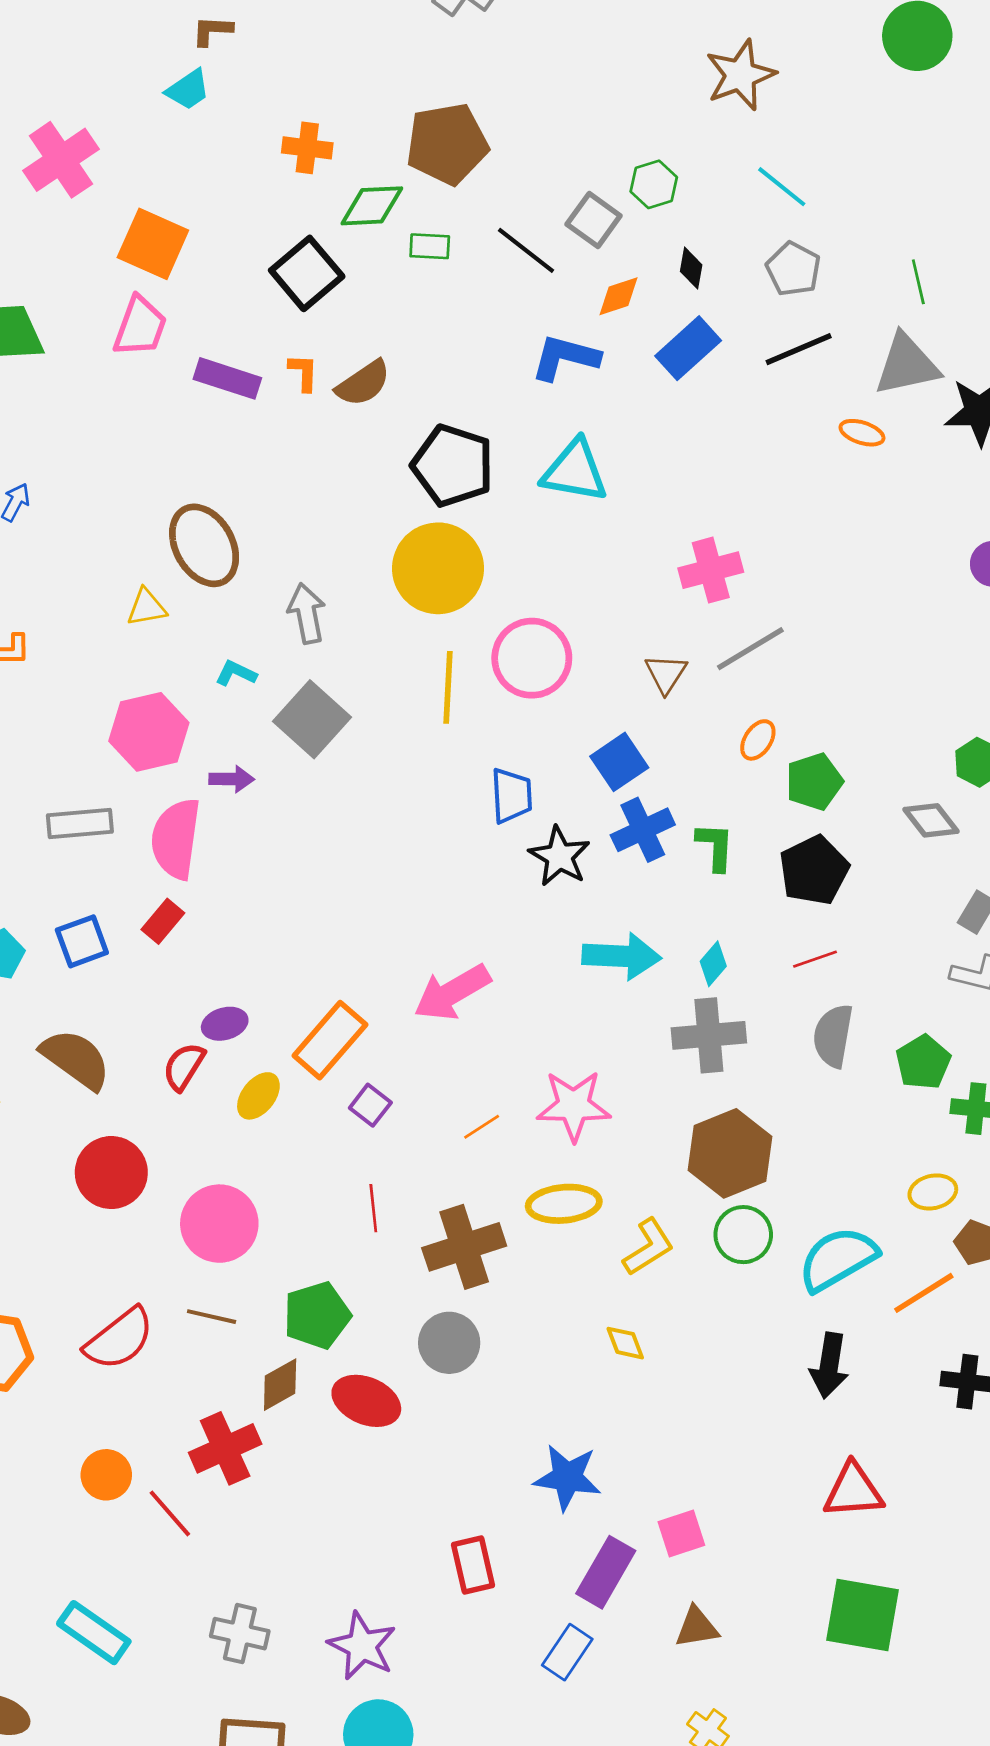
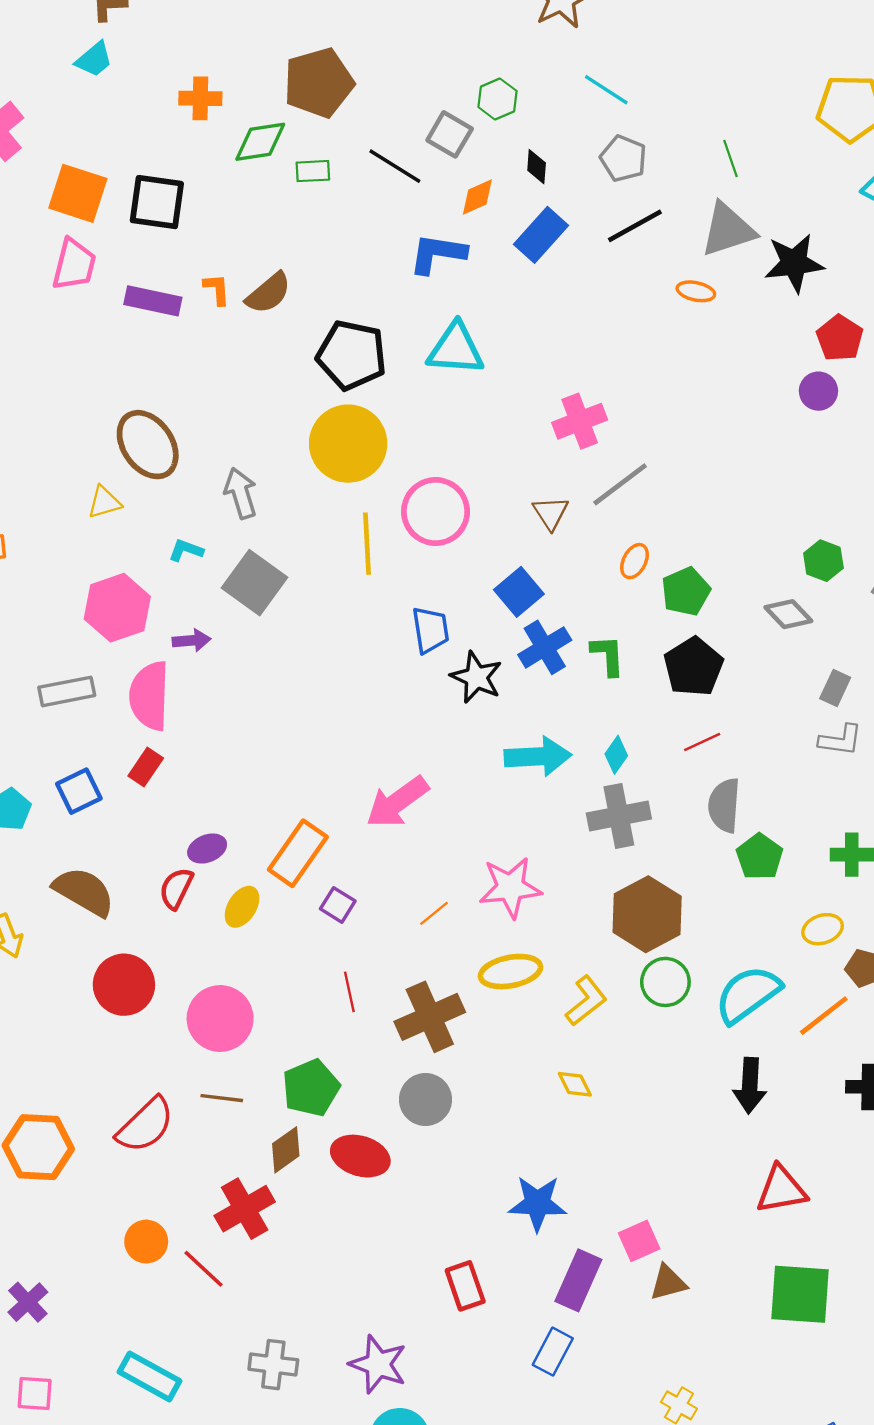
black square: (307, 273) -> (157, 202), moved, turned -36
green pentagon: (923, 1062) -> (760, 857), moved
brown triangle: (697, 1627) -> (668, 1283), moved

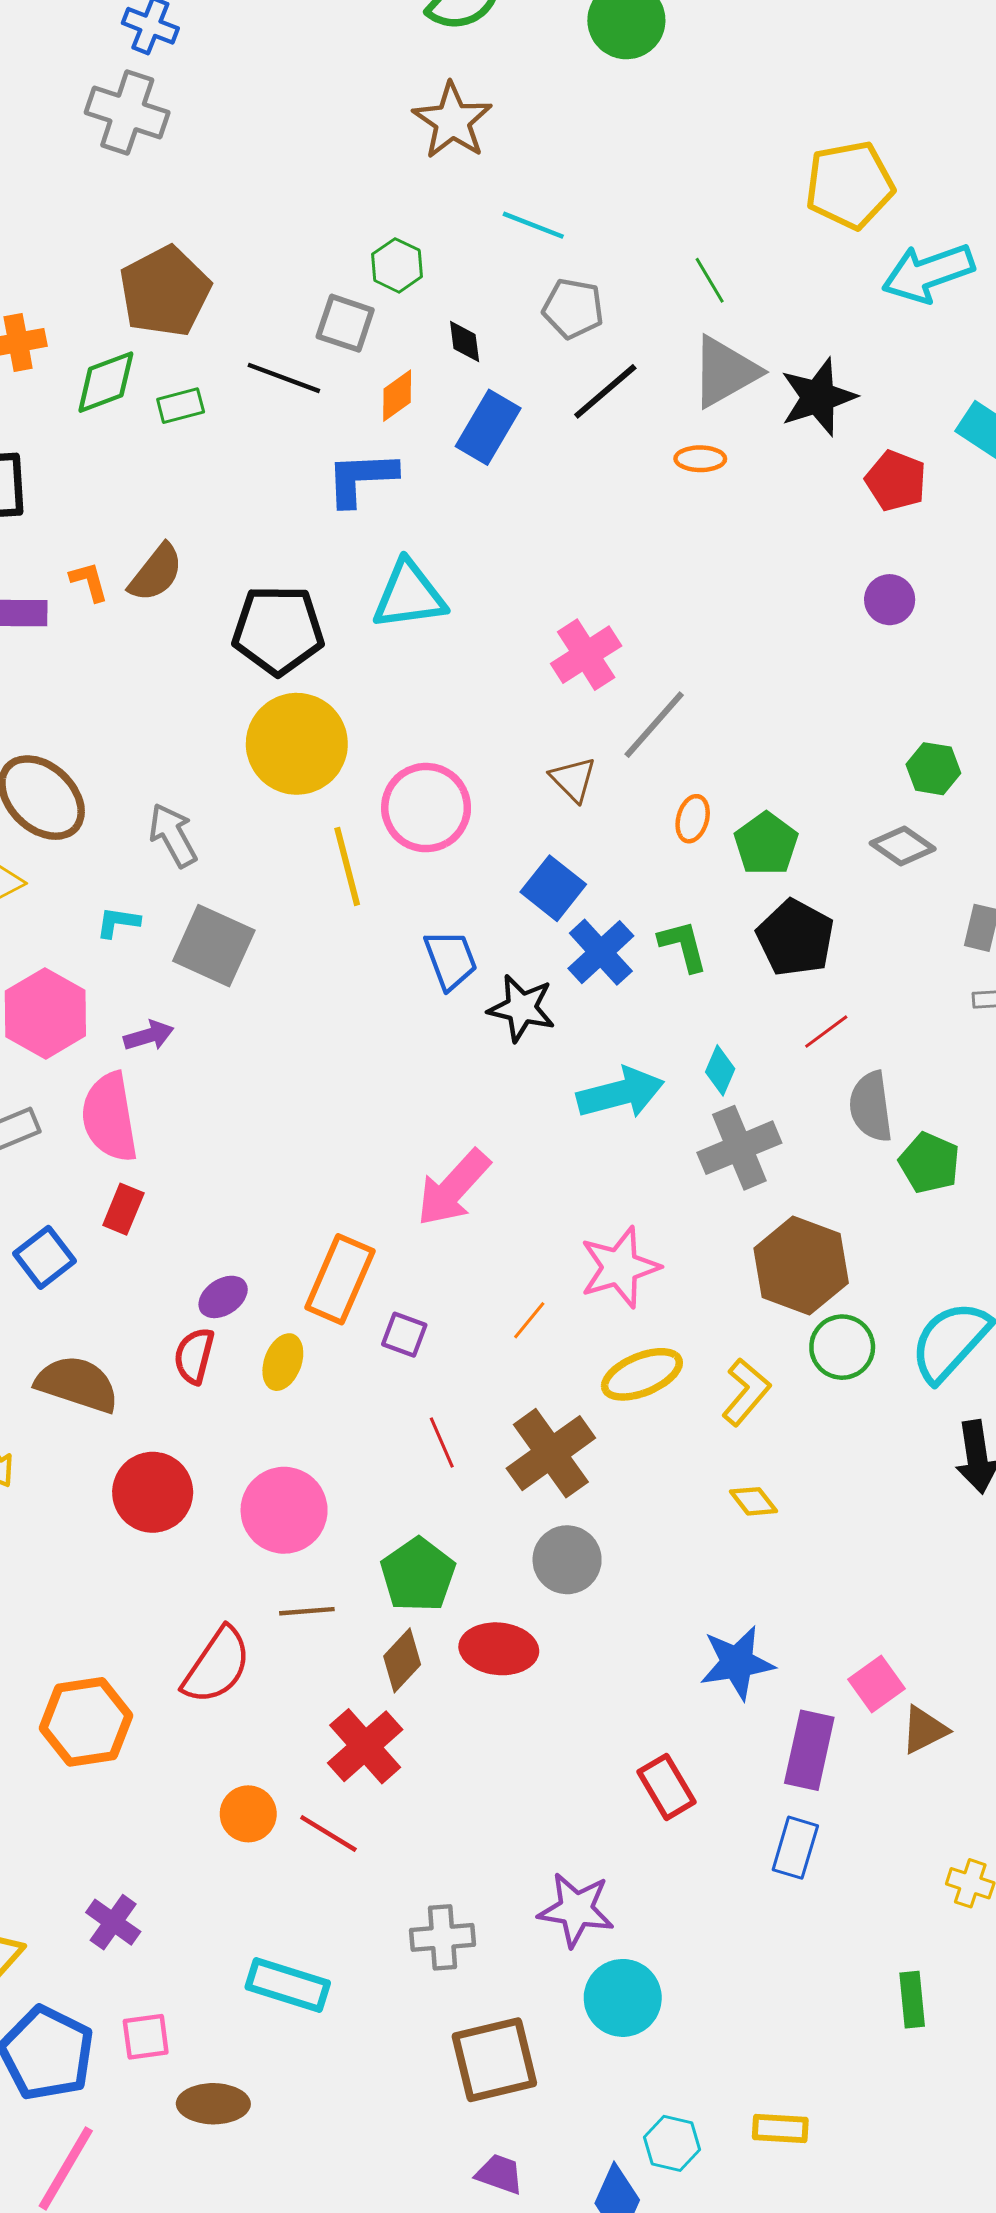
purple circle: (818, 391) -> (890, 600), moved

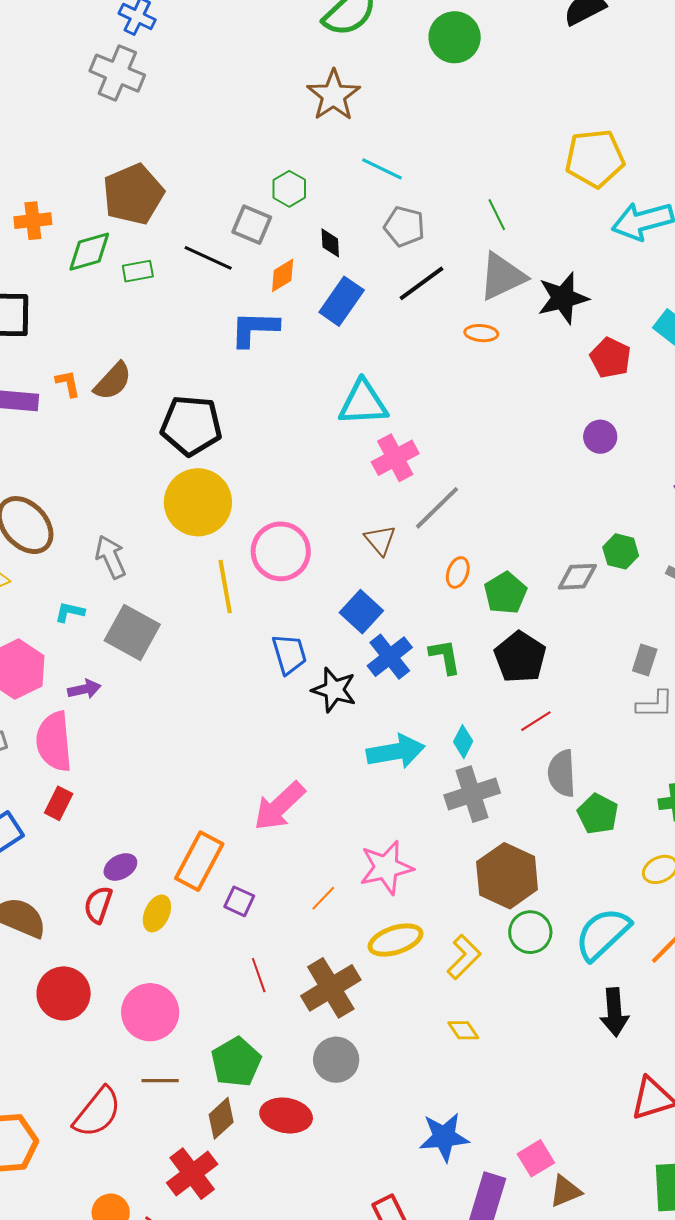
cyan triangle: (409, 595) -> (363, 403), moved
gray diamond: (903, 846) -> (577, 577), moved, turned -42

